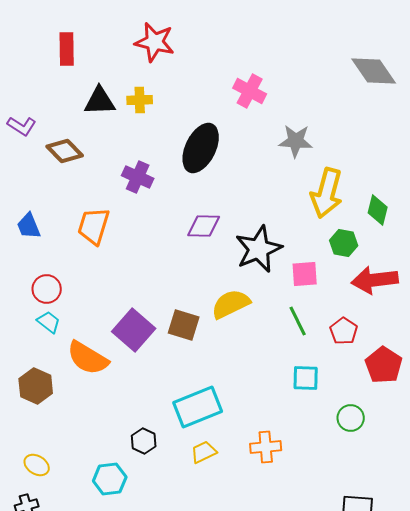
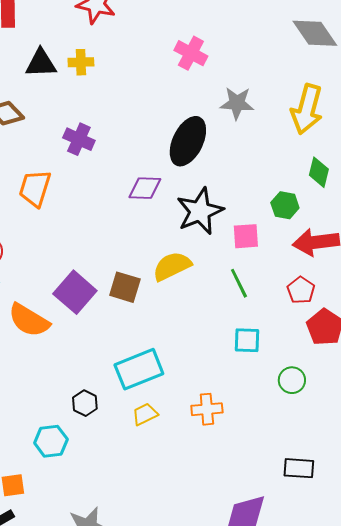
black ellipse: (201, 148) -> (188, 141), moved
yellow arrow: (327, 193) -> (307, 109), moved
red pentagon: (344, 331) -> (301, 290), moved

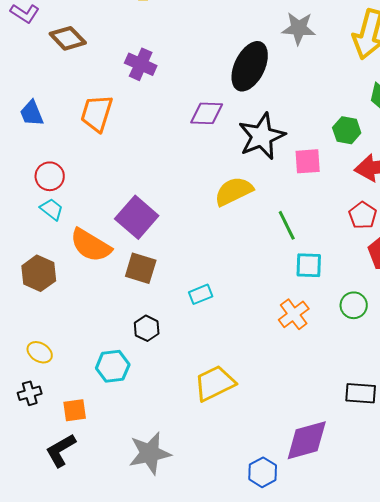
green line: (239, 283) -> (287, 225), moved
brown square: (125, 287) -> (141, 268), moved
cyan rectangle: (139, 369) -> (201, 294), size x0.5
orange cross: (207, 409) -> (294, 314), moved, turned -32
yellow trapezoid: (145, 414) -> (215, 383), moved, size x1.6

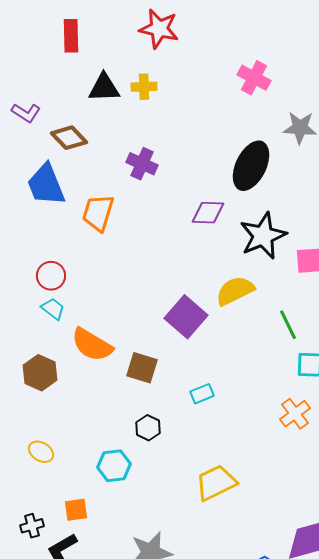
blue trapezoid: (32, 113) -> (46, 185), moved, size x1.6
purple square: (137, 217) -> (186, 317), moved
black cross: (30, 393) -> (32, 526), moved

